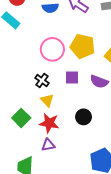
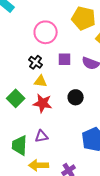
yellow pentagon: (82, 46) -> (84, 18), moved
yellow triangle: (47, 100) -> (41, 81), turned -40
purple triangle: (48, 145) -> (42, 136), moved

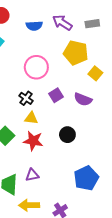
purple square: (65, 59) -> (56, 95), turned -32

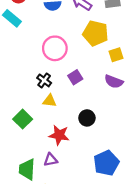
yellow square: (95, 73) -> (116, 55), turned 32
purple semicircle: (83, 99) -> (114, 82), moved
red star: (33, 141) -> (59, 135), moved

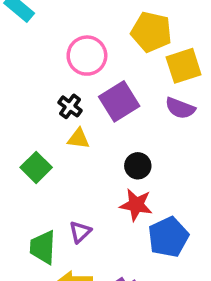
yellow square: (116, 55) -> (184, 66), size x1.5
purple square: (75, 77) -> (119, 101), size x1.6
red star: (59, 135) -> (136, 205), moved
purple triangle: (51, 160) -> (80, 232), turned -32

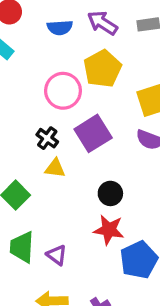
yellow pentagon: (151, 32) -> (102, 69), moved, turned 30
purple triangle: (80, 232) -> (57, 255), turned -40
green trapezoid: (43, 247) -> (22, 247), moved

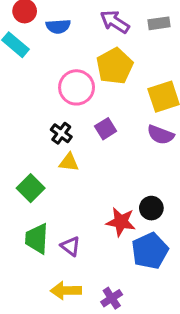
blue semicircle: (60, 28) -> (58, 26), moved
purple square: (93, 133) -> (106, 129), size x0.6
black circle: (110, 193) -> (151, 208), moved

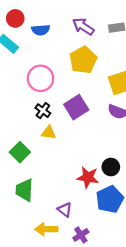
pink circle: (77, 87) -> (41, 78), moved
purple square: (106, 129) -> (76, 107), size x1.5
purple triangle: (70, 246) -> (65, 210), moved

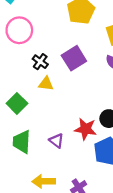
pink circle: (41, 78) -> (19, 30), moved
purple triangle: (65, 210) -> (56, 141), moved

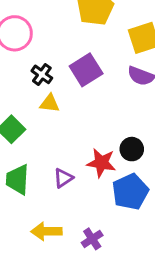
purple triangle: (56, 141) -> (63, 178), turned 49

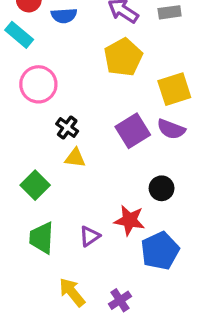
purple square: (86, 70) -> (133, 131), moved
black circle: (132, 149) -> (162, 188), moved
yellow arrow: (46, 231) -> (72, 292), turned 52

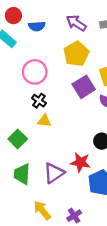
pink circle: (38, 84) -> (35, 72), moved
purple square: (133, 131) -> (84, 87), moved
purple triangle: (90, 236) -> (54, 173), size x1.5

